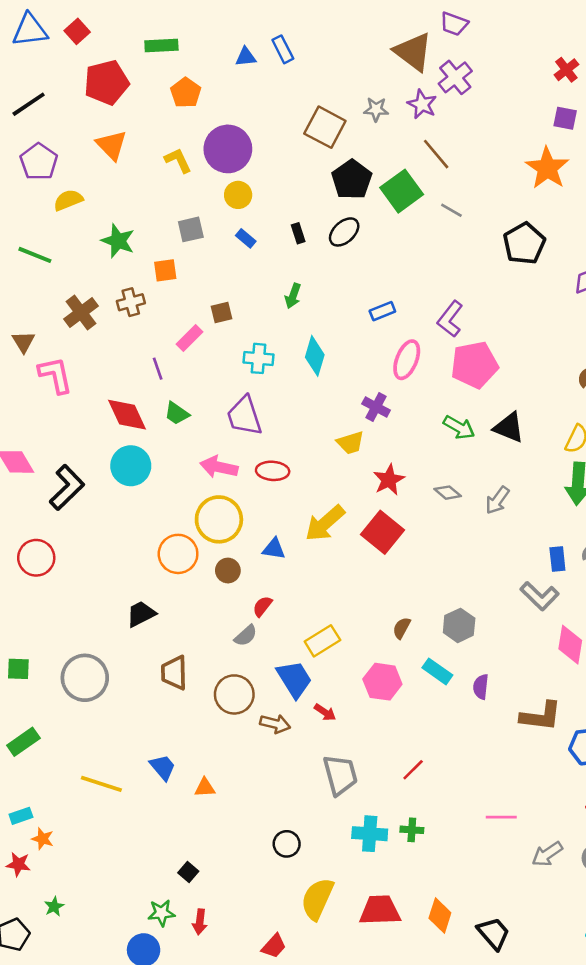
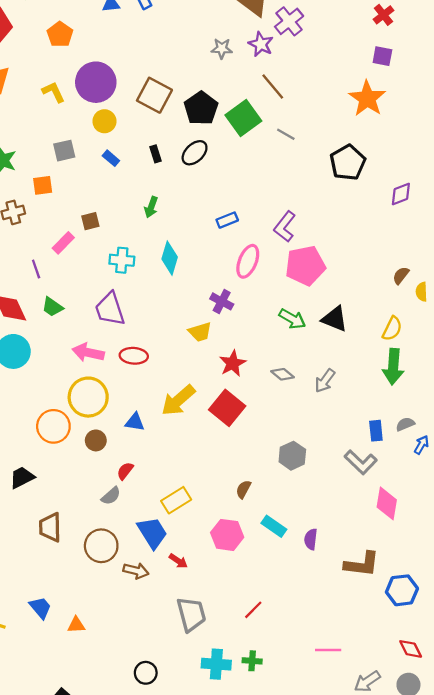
brown square: (325, 127) -> (154, 95), moved
gray hexagon: (459, 625) -> (292, 456), moved

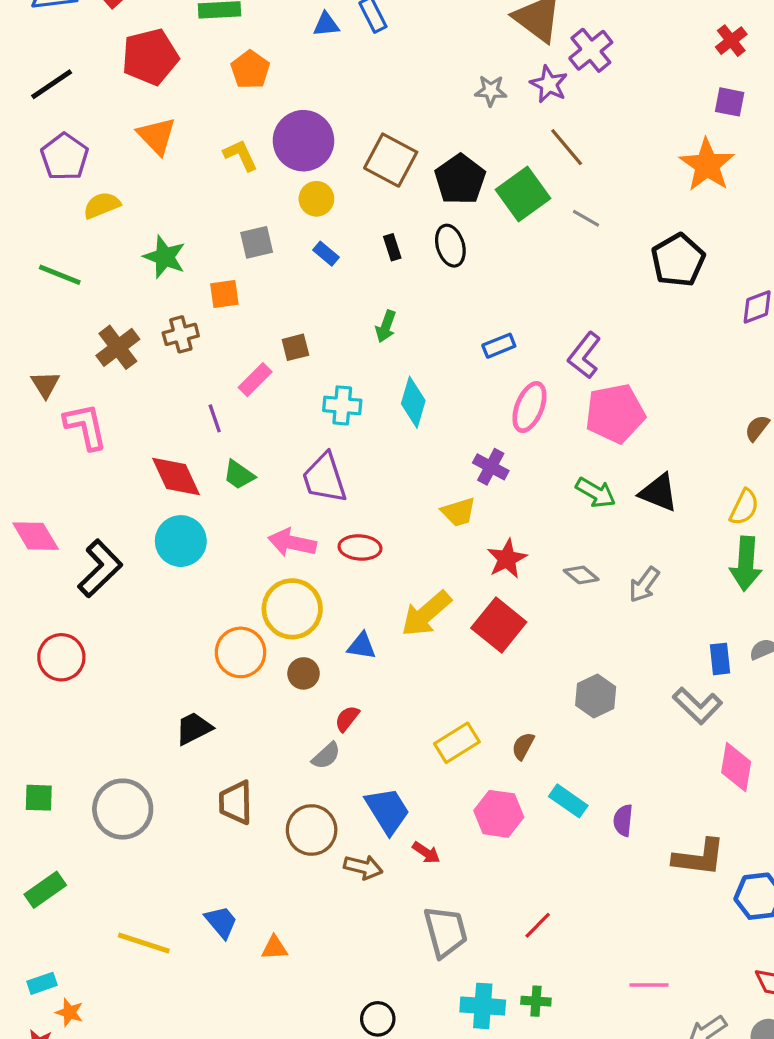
black ellipse: (195, 153) -> (450, 246), turned -64
yellow rectangle: (176, 500) -> (457, 743), moved

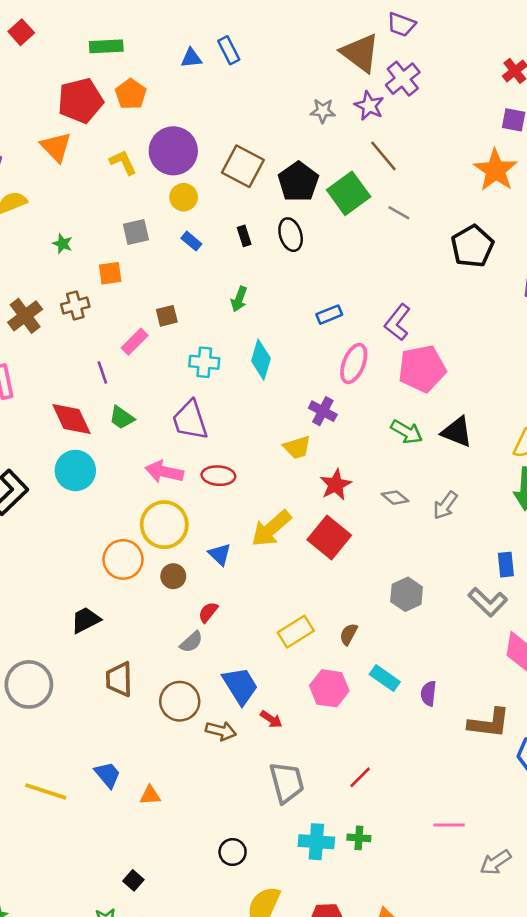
red pentagon: (150, 57) -> (80, 101), moved
green star: (165, 257) -> (62, 244), size x0.6
blue triangle: (362, 646) -> (220, 554), turned 35

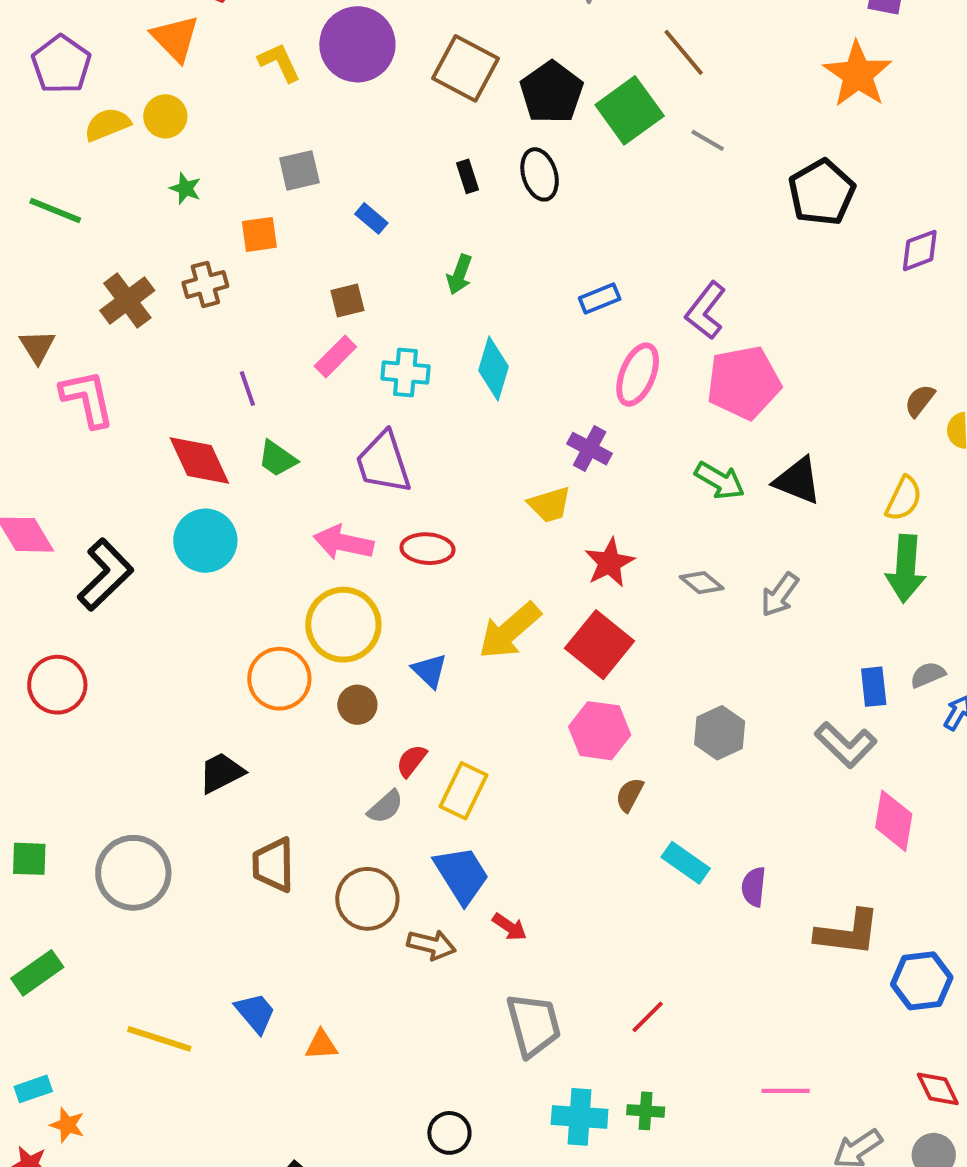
yellow circle: (184, 197) -> (165, 116), moved
blue rectangle: (191, 241) -> (371, 218), moved
pink rectangle: (135, 342) -> (335, 357), moved
yellow rectangle: (296, 632) -> (463, 791), moved, turned -32
pink hexagon: (329, 688) -> (600, 731), moved

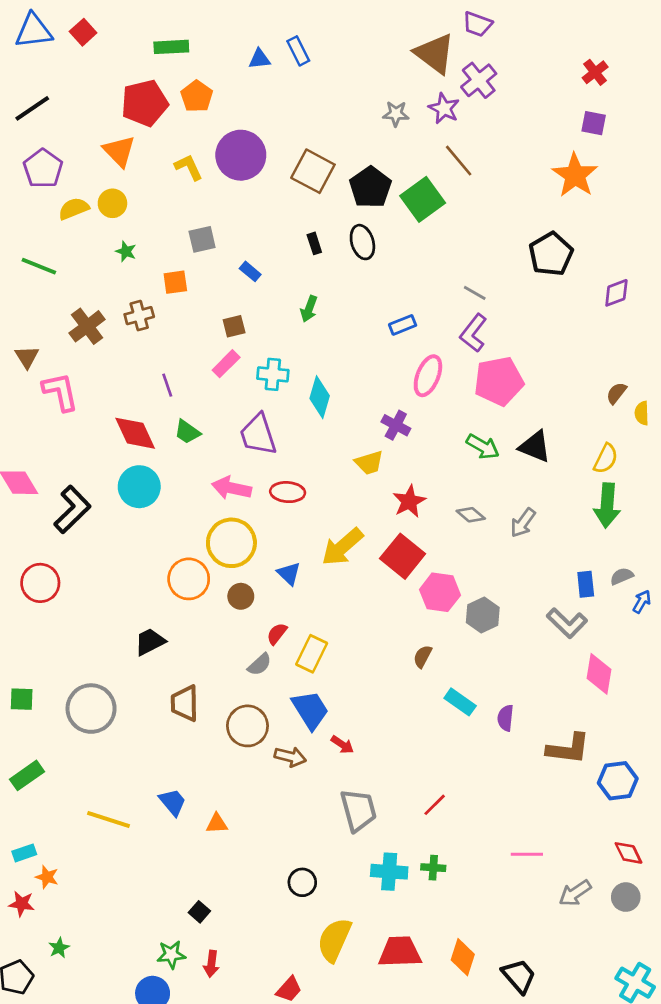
gray line: (708, 140) -> (475, 293), moved
cyan diamond: (494, 369) -> (320, 397), moved
pink hexagon: (600, 731) -> (440, 592), moved

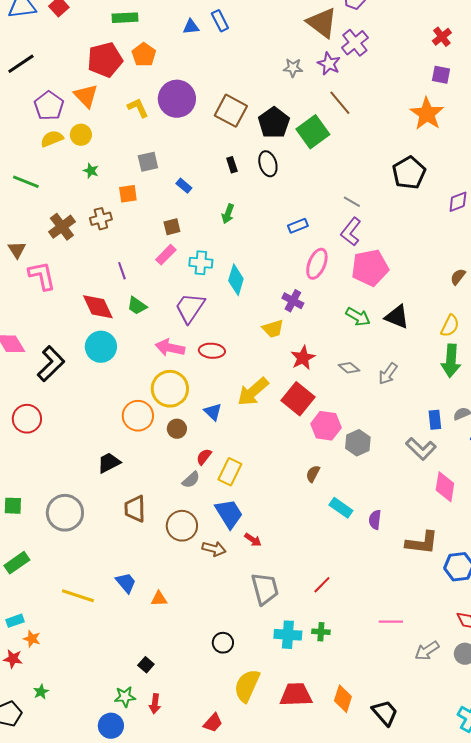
purple pentagon: (43, 169) -> (49, 106), moved
purple trapezoid: (258, 435) -> (190, 308), turned 52

